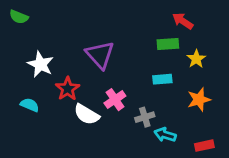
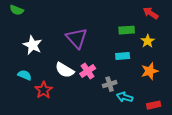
red arrow: (183, 21) -> (151, 13), moved
red star: (68, 89) -> (44, 90), moved
white semicircle: (87, 114) -> (65, 70), moved

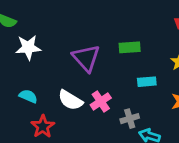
green rectangle: (127, 30) -> (130, 47), moved
white star: (33, 45) -> (28, 47), moved, turned -30
cyan semicircle: (25, 75) -> (28, 96), moved

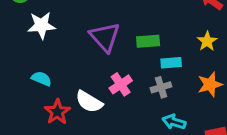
green rectangle: (130, 47) -> (148, 41), moved
white semicircle: (70, 100) -> (89, 102), moved
gray cross: (130, 119) -> (161, 87), moved

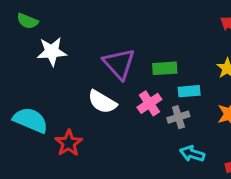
cyan semicircle: (41, 79) -> (31, 120), moved, size x1.6
pink cross: (121, 84) -> (149, 103), moved
white semicircle: (89, 102) -> (102, 102), moved

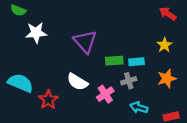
green rectangle: (165, 68) -> (114, 61), moved
white semicircle: (102, 102) -> (77, 82), moved
pink cross: (149, 103) -> (105, 94), moved

